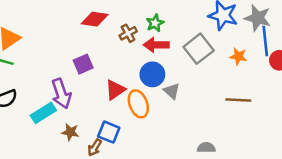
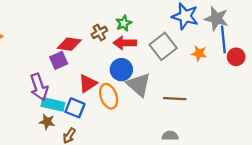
red diamond: (95, 19) -> (69, 44), moved
gray triangle: (172, 91) -> (139, 85), size x1.6
brown line: (238, 100) -> (175, 99), moved
cyan rectangle: (43, 113) -> (53, 104), moved, turned 45
blue square: (109, 132) -> (75, 108), moved

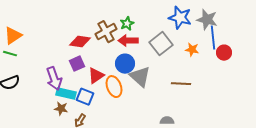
brown cross: (99, 32) -> (106, 32), size x1.5
purple square: (59, 60) -> (77, 64), moved
brown line: (175, 99) -> (181, 84), moved

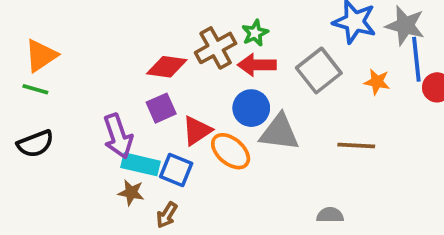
gray triangle: (140, 77) -> (279, 132), turned -35
orange ellipse: (114, 87) -> (231, 151), turned -30

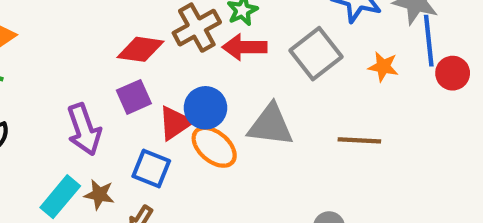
blue circle: (251, 108) -> (205, 108), moved
cyan rectangle: (140, 164) -> (60, 197), moved, turned -63

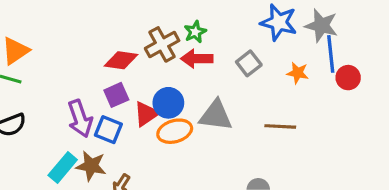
gray square: (316, 54) -> (249, 63), size x0.7
orange ellipse: (214, 147) -> (175, 131), turned -56
blue square: (151, 169) -> (108, 130), moved
brown star: (99, 195) -> (91, 166), size x1.4

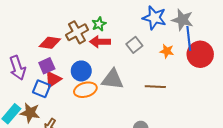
red circle: (348, 78) -> (200, 54), size x1.6
red triangle: (146, 114) -> (53, 79), moved
purple arrow: (80, 119) -> (18, 68), moved

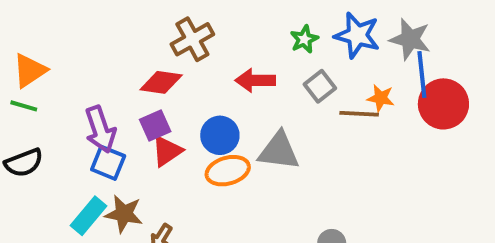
green star: (99, 24) -> (304, 39), moved
brown cross: (77, 32) -> (192, 39), moved
brown line: (155, 87) -> (359, 114), moved
blue square: (42, 89) -> (108, 163), moved

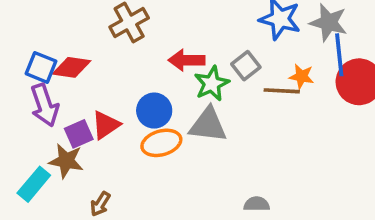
green star: (304, 39) -> (212, 84), moved, size x1.4
red diamond: (161, 82) -> (72, 67), moved
purple square: (155, 126) -> (79, 134), moved
blue square: (108, 163) -> (41, 67), moved
brown star: (124, 214) -> (66, 161), moved

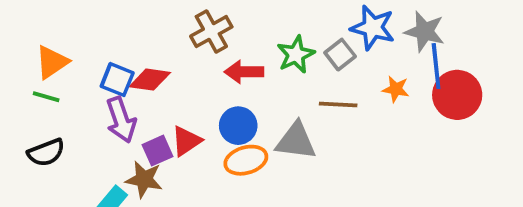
red arrow: (187, 60) -> (244, 72), moved
gray square: (246, 66) -> (340, 55), moved
green star: (212, 84) -> (296, 55), moved
brown line: (282, 91) -> (338, 104), moved

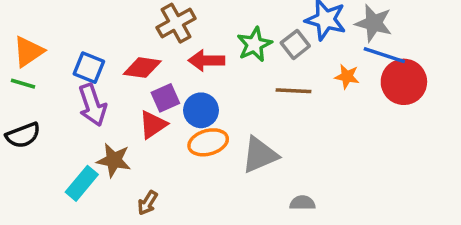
blue line: (436, 66) -> (384, 55), turned -66
red diamond: (150, 80) -> (142, 68), moved
gray triangle: (296, 141) -> (260, 155), moved, turned -30
purple square: (158, 151) -> (165, 98), moved

